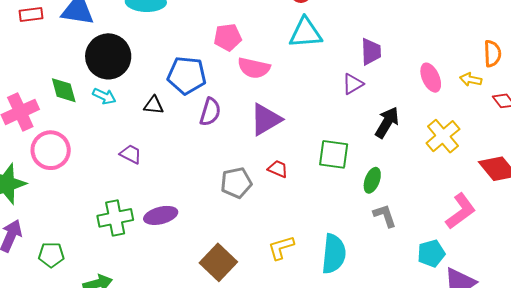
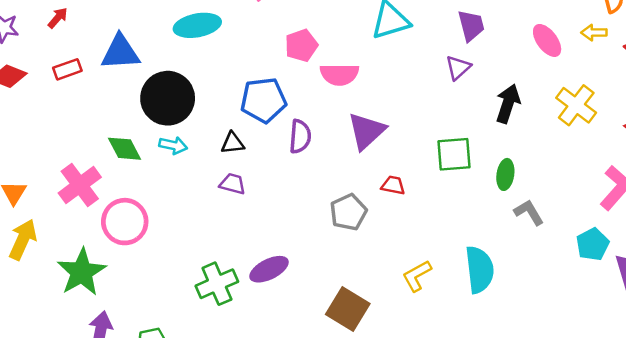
purple trapezoid: (131, 154) -> (233, 184), moved

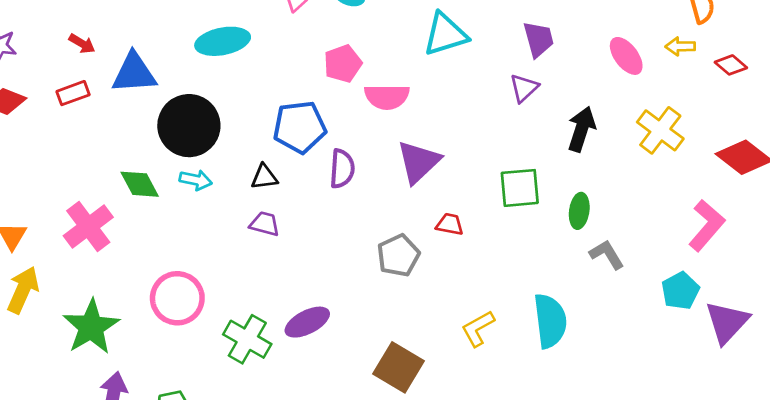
red arrow: (58, 18) -> (82, 44), moved, turned 80
pink circle: (125, 222) -> (177, 298), moved
green cross: (217, 284) -> (247, 339), turned -36

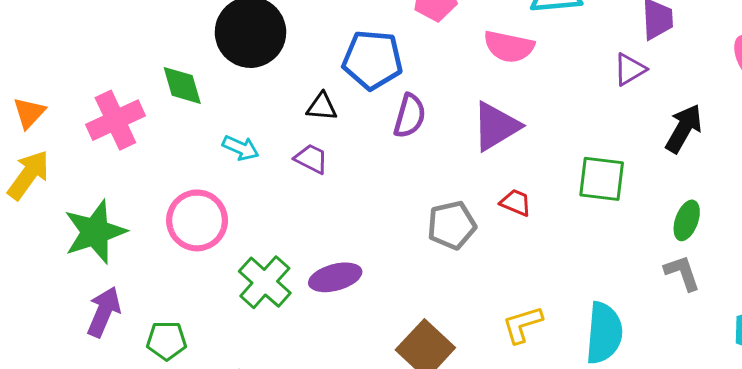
pink semicircle: (387, 97) -> (509, 47), moved
cyan arrow: (196, 180) -> (241, 148), moved
green ellipse: (579, 211) -> (687, 220), moved

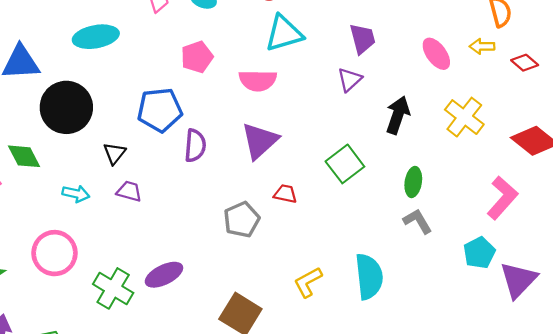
black triangle: (322, 107) -> (114, 153), moved, turned -45
green square: (602, 179) -> (345, 164), turned -33

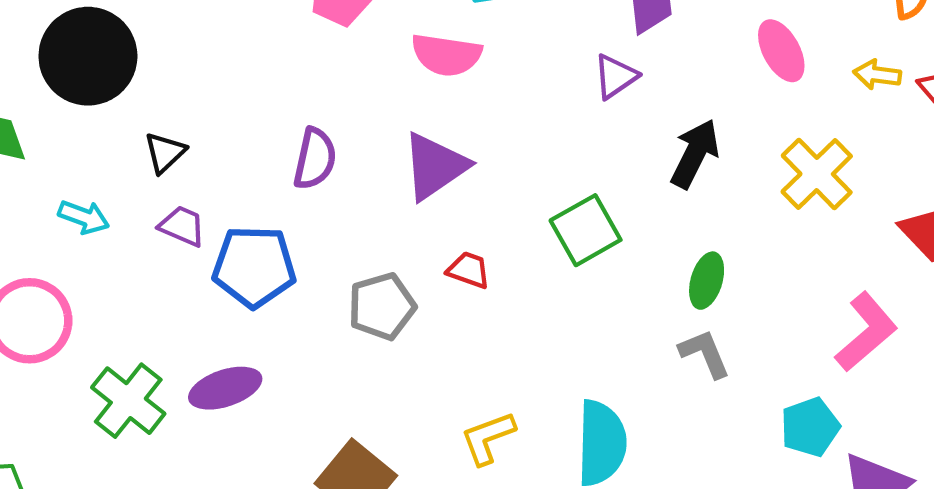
yellow arrow: (482, 46) -> (877, 75), moved
blue pentagon: (160, 110) -> (254, 267), moved

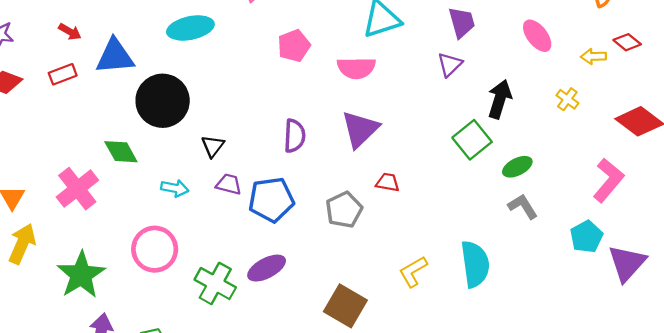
yellow arrow: (877, 75) -> (594, 56), moved
yellow cross: (817, 174) -> (567, 99), size x0.6
green square: (586, 230) -> (472, 140), moved
green ellipse: (707, 281) -> (517, 167), turned 56

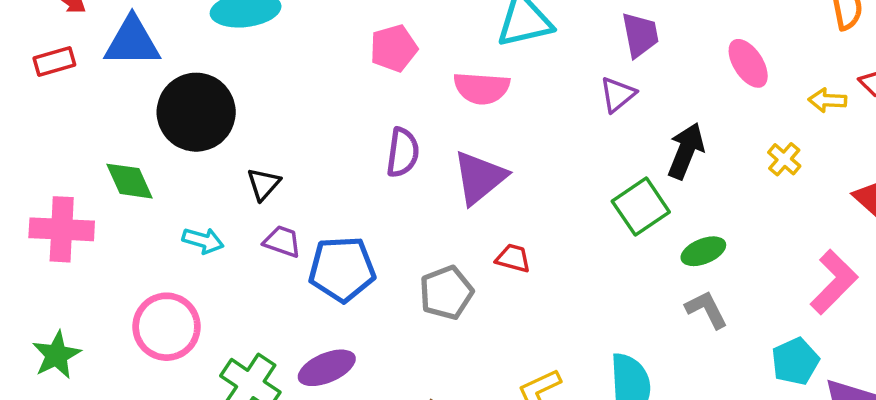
purple semicircle: (295, 136) -> (403, 152), moved
pink cross: (77, 189) -> (62, 229), turned 36
green star: (81, 275) -> (56, 355), size x0.7

